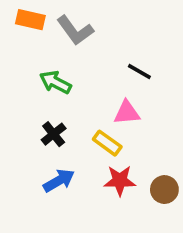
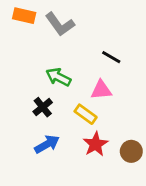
green arrow: (55, 82) -> (58, 77), moved
red star: (120, 181) -> (96, 144), turned -30

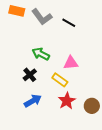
black line: (111, 57) -> (69, 23), moved

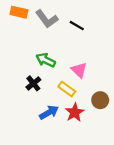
pink triangle: (71, 63) -> (79, 70), turned 49
blue arrow: (33, 101) -> (49, 112), moved
brown circle: (92, 106) -> (100, 100), moved

